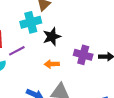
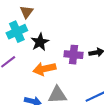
orange arrow: (52, 64) -> (44, 69), size x1.5

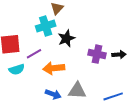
orange arrow: (44, 69) -> (54, 68), moved

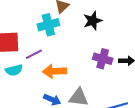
black star: (66, 38) -> (93, 21), moved

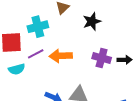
cyan cross: (48, 25) -> (38, 27), moved
orange arrow: (54, 71) -> (61, 56), moved

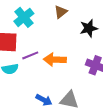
cyan cross: (38, 27) -> (24, 17), moved, turned -30

